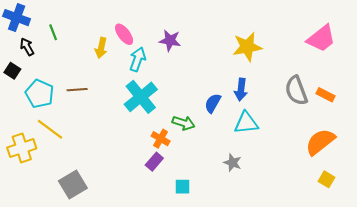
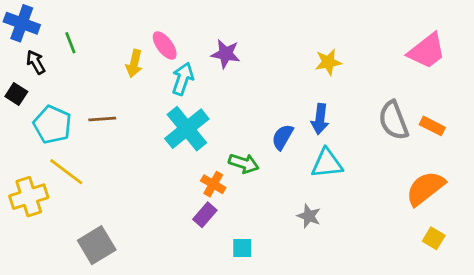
yellow star: (247, 47) -> (328, 62), size x0.7

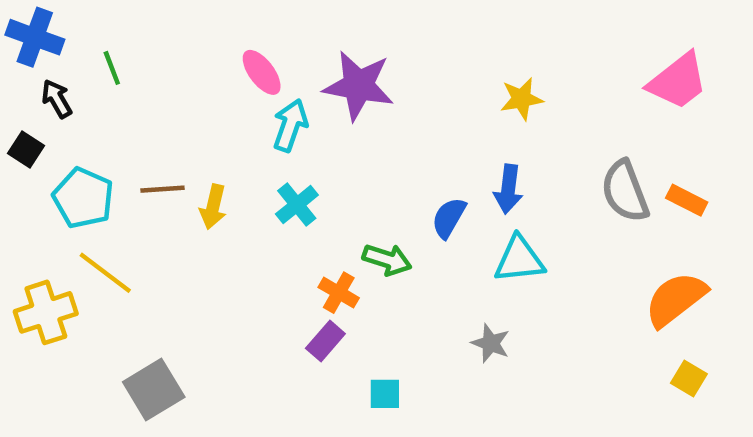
purple star: (226, 54) -> (359, 86), size x1.5
yellow arrow: (134, 64) -> (213, 207), moved
cyan cross: (187, 129) -> (297, 205), size x0.6

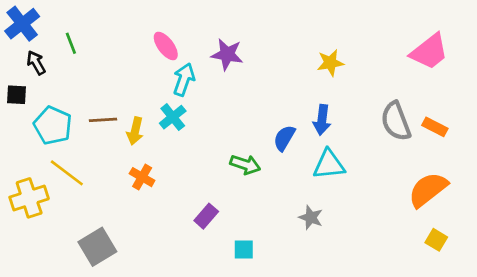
blue cross: (35, 37) -> (22, 24), turned 32
purple star: (359, 86) -> (227, 54), size x0.7
black square: (26, 149) -> (17, 95), turned -30
cyan cross: (297, 205) -> (173, 117), moved
orange cross: (339, 293) -> (142, 177), moved

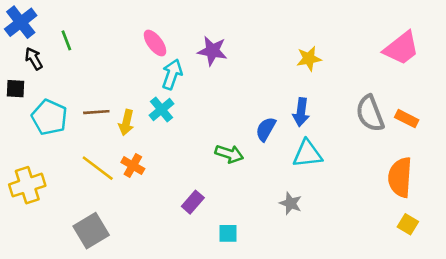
yellow line: (67, 173) -> (98, 168), moved
orange semicircle: (428, 190) -> (400, 177), turned -48

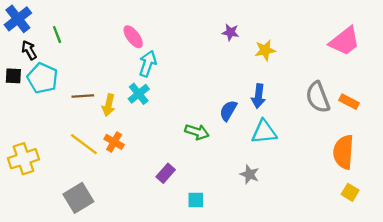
purple star: (212, 51) -> (230, 32), moved, size x0.7
cyan pentagon: (49, 117) -> (43, 78), moved

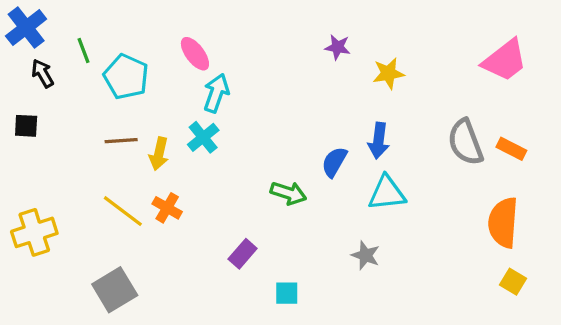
black square: (13, 76) -> (26, 126), moved
cyan pentagon: (43, 78) -> (126, 77), moved

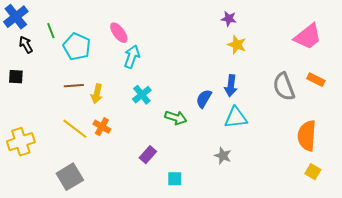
purple star: (338, 47) -> (229, 19), moved
yellow star: (388, 73) -> (237, 45), turned 30
cyan cross: (203, 137) -> (142, 95), moved
orange rectangle: (511, 149) -> (316, 80), moved

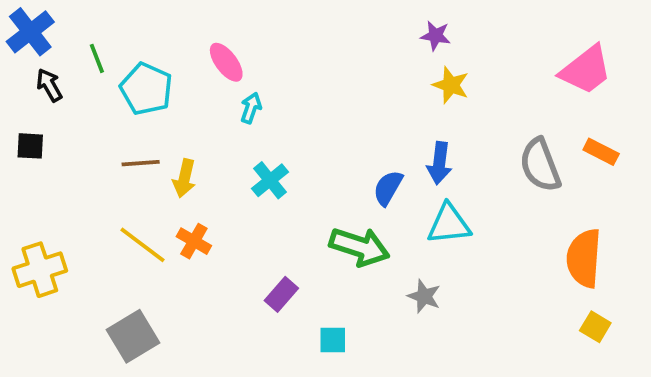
cyan arrow: (132, 57) -> (251, 108), size x0.7
green arrow: (176, 118) -> (359, 247), moved, size x1.4

